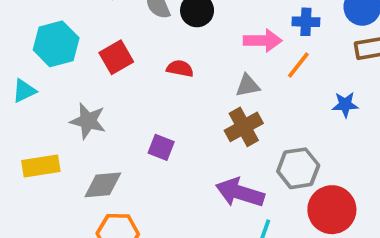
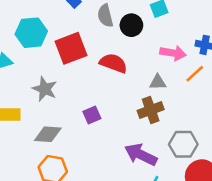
red square: (116, 57) -> (71, 48), size x1.4
red semicircle: (180, 69) -> (113, 63), size x1.5
purple square: (161, 147) -> (92, 115), turned 36

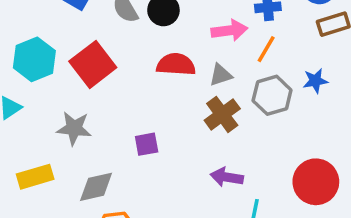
red semicircle: (113, 63) -> (176, 64), moved
purple square: (92, 115) -> (147, 144), turned 30
gray hexagon: (183, 144) -> (272, 95), moved
purple arrow: (141, 155) -> (227, 177), size x0.7

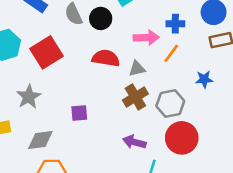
gray hexagon: (272, 95) -> (170, 104), moved
gray star: (74, 128) -> (29, 97), turned 30
red circle: (316, 182) -> (182, 138), moved

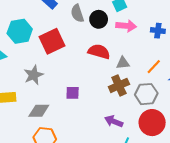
pink arrow: (146, 38) -> (126, 26), moved
orange line: (171, 53) -> (154, 67), moved

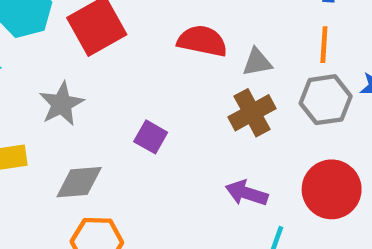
orange line: (154, 67) -> (324, 45), moved, turned -35
purple square: (73, 93) -> (151, 137), turned 32
gray hexagon: (146, 94) -> (326, 100), moved

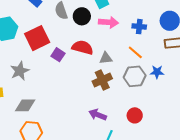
orange line: (324, 45) -> (135, 52), turned -56
purple square: (151, 137) -> (58, 55), moved
red circle: (332, 189) -> (135, 115), size x0.6

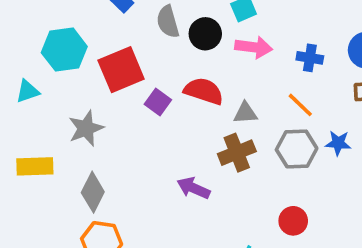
gray diamond: (25, 105) -> (93, 192), turned -65
purple arrow: (98, 115) -> (193, 188), moved

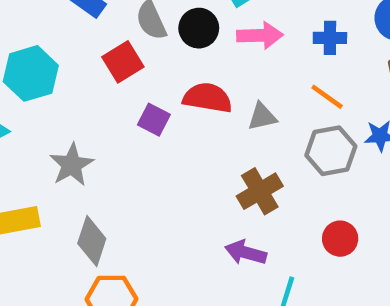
red square: (121, 70) -> (123, 62), moved, size x0.7
brown cross: (237, 153) -> (260, 191), moved
purple arrow: (193, 188) -> (246, 253), moved

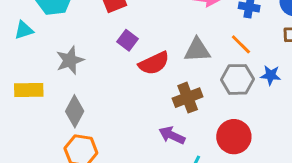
red semicircle: (207, 98) -> (154, 63), moved, turned 136
gray triangle: (262, 117) -> (197, 50), size x1.4
red circle: (340, 239) -> (234, 137), size x1.5

